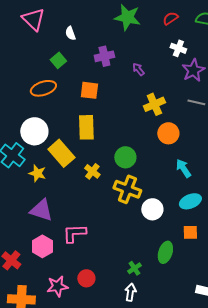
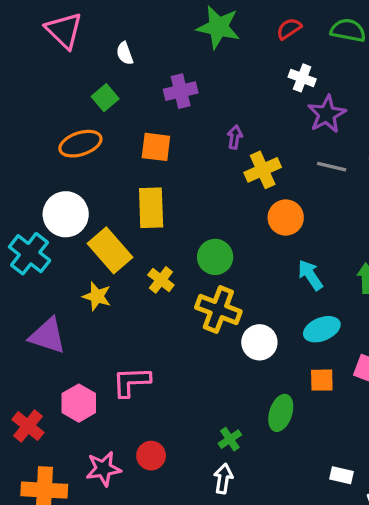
purple arrow: (138, 69) -> (235, 137), moved, turned 48
yellow star: (37, 173) -> (97, 296), moved
purple triangle: (41, 210) -> (48, 336), moved

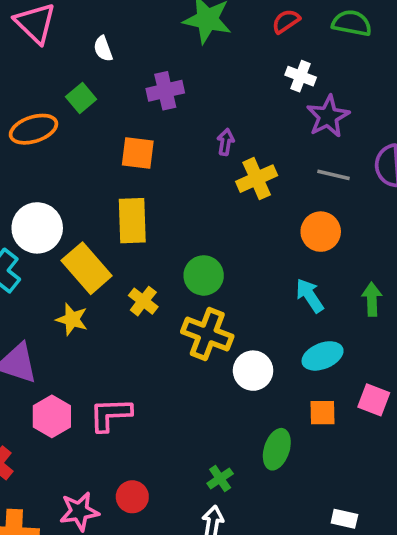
orange ellipse: (80, 144) -> (34, 129), moved
orange circle: (286, 218) -> (321, 232), moved
pink hexagon: (79, 403) -> (52, 416), moved

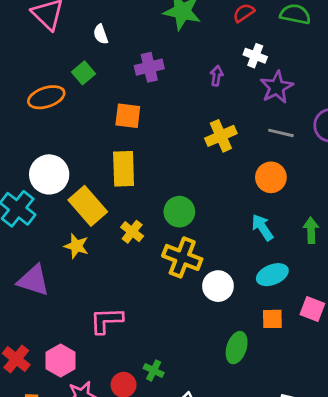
purple arrow: (226, 142) -> (217, 76), moved
pink hexagon: (52, 416) -> (61, 360), moved
green cross: (220, 478) -> (154, 370), moved, turned -30

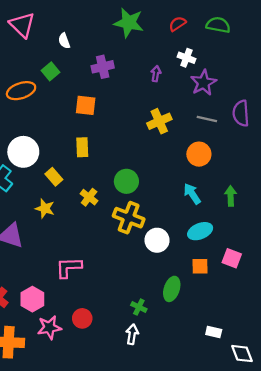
yellow rectangle: (124, 169) -> (82, 147), size x0.7
yellow rectangle: (88, 206) -> (54, 177), size x0.6
green cross: (154, 370) -> (139, 307), moved

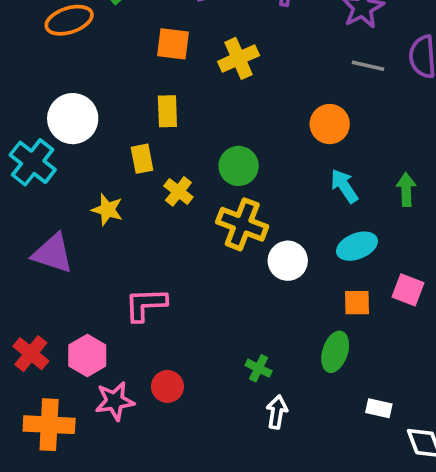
yellow cross: (159, 121) -> (239, 58), moved
orange circle: (199, 154) -> (330, 124), moved
yellow rectangle: (54, 177) -> (142, 159), moved, turned 30
green ellipse: (172, 289) -> (335, 352), moved
white arrow: (132, 334) -> (277, 412), moved

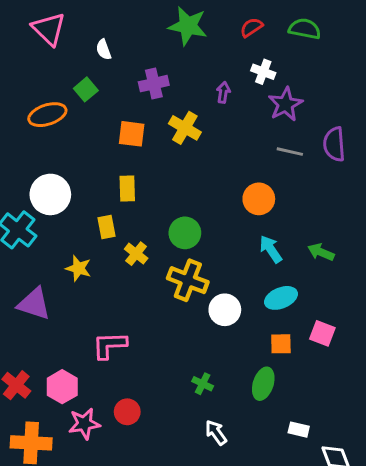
yellow cross: (239, 58) -> (185, 128), moved, turned -36
green arrow: (406, 190) -> (321, 252), turned -65
green cross: (259, 368) -> (203, 384), moved
white arrow: (277, 412) -> (216, 432), turned -45

